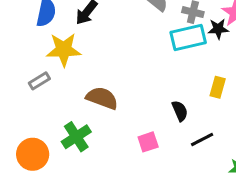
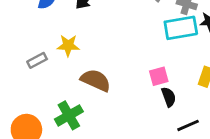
yellow star: (64, 50) -> (68, 45), moved, size x0.7
pink square: (148, 142) -> (159, 76), moved

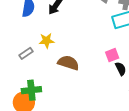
green cross: (69, 115) -> (31, 90), moved, turned 30

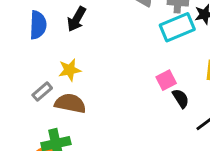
brown semicircle: (68, 63) -> (70, 103), moved

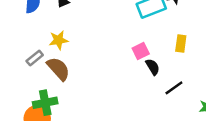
brown semicircle: (70, 103) -> (58, 69), turned 35

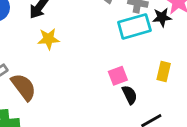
yellow star: (59, 40) -> (48, 39), moved

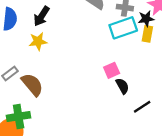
yellow star: (48, 39) -> (38, 41), moved
yellow rectangle: (164, 71) -> (147, 34), moved

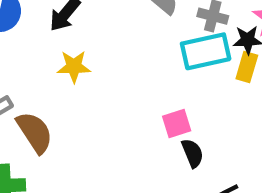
yellow star: (38, 41) -> (74, 67), moved

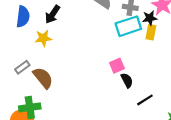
yellow star: (74, 67) -> (43, 38), moved

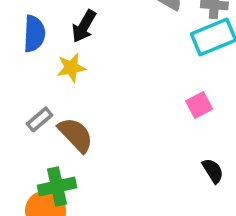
black semicircle: (127, 80) -> (213, 171), moved

